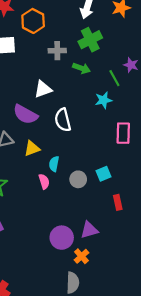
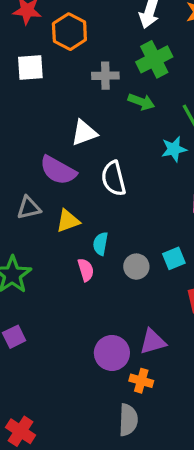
orange cross: (81, 256) -> (141, 381), turned -32

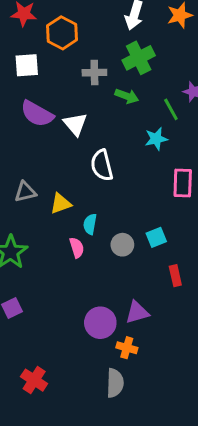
white triangle: (84, 133) -> (75, 124), turned -50
purple semicircle: (58, 170) -> (37, 114), moved
red cross: (21, 431) -> (34, 380), moved

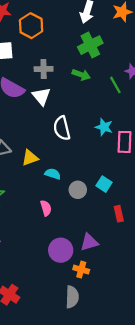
gray cross: (94, 73) -> (44, 69), moved
cyan star: (156, 139) -> (104, 127), moved, turned 30
cyan semicircle: (90, 224) -> (53, 174), turned 98
cyan square: (156, 237) -> (104, 184), turned -35
pink semicircle: (77, 248) -> (46, 208), moved

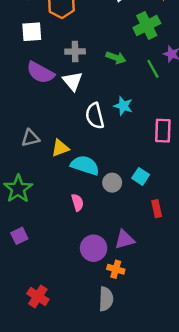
green cross: (90, 45) -> (147, 26), moved
cyan star: (104, 127) -> (123, 106), moved
cyan semicircle: (53, 174) -> (85, 165), size x1.6

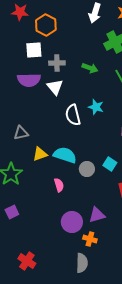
white square: (32, 32) -> (34, 50), moved
purple semicircle: (40, 73) -> (29, 80), turned -30
yellow triangle: (60, 148) -> (40, 154), moved

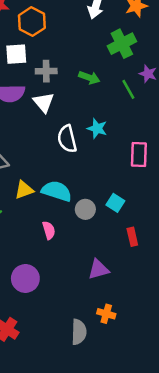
purple circle: (72, 222) -> (25, 278), moved
orange cross: (90, 239) -> (106, 314), moved

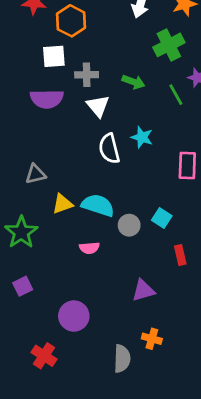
white triangle: (44, 102) -> (98, 106), moved
pink semicircle: (49, 230) -> (89, 248), turned 102
purple circle: (25, 278) -> (74, 316), moved

